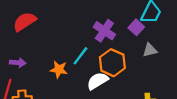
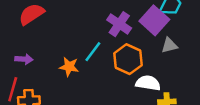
purple square: (136, 27) -> (154, 20), size x1.6
white semicircle: (98, 81) -> (148, 83), moved, turned 40

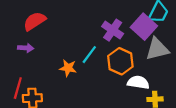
gray triangle: (169, 45) -> (157, 49), size x1.6
purple arrow: (24, 59) -> (26, 48), moved

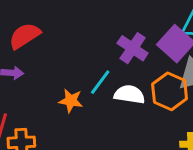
orange hexagon: (120, 61) -> (170, 91), moved
white semicircle: (138, 82) -> (129, 94), moved

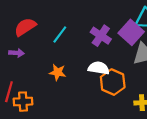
cyan line: (100, 82) -> (60, 35), moved
orange hexagon: (170, 91) -> (113, 82), moved

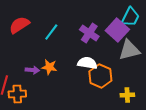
purple arrow: (17, 53) -> (32, 70), moved

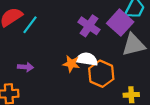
cyan line: (51, 32) -> (30, 25), moved
orange star: (49, 67) -> (71, 64), moved

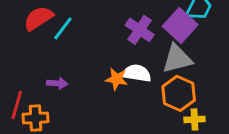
gray triangle: (134, 45) -> (177, 59), moved
orange hexagon: (101, 74) -> (179, 93), moved

